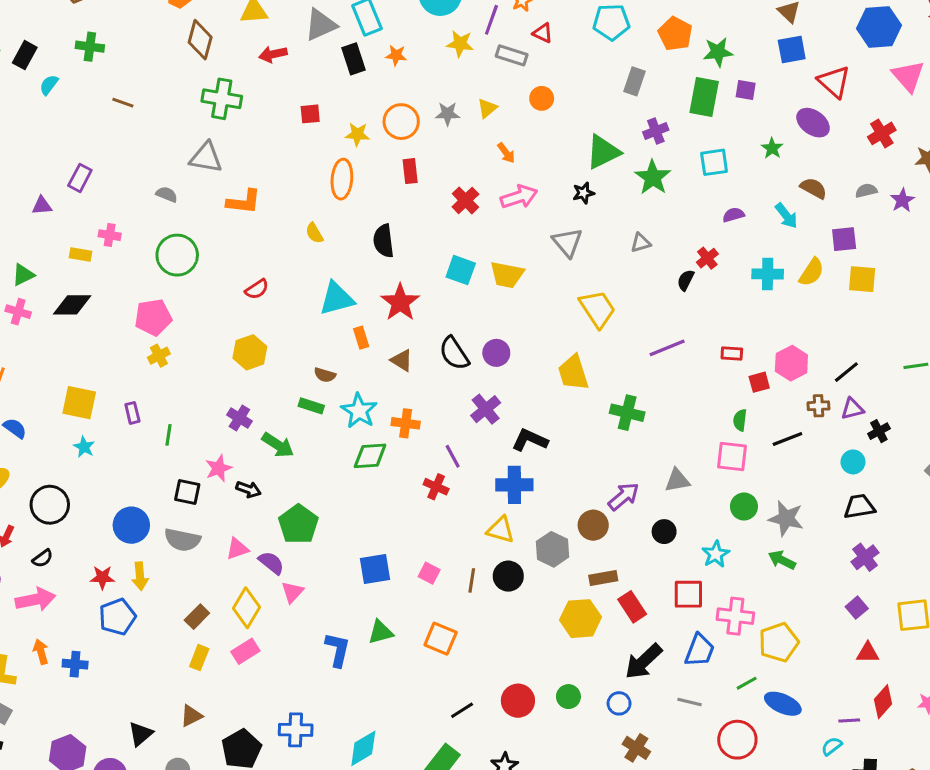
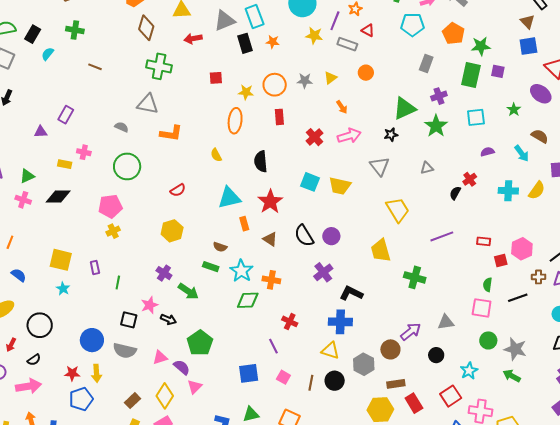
purple line: (453, 456) -> (273, 346), moved
red square: (688, 594) -> (451, 396), turned -35

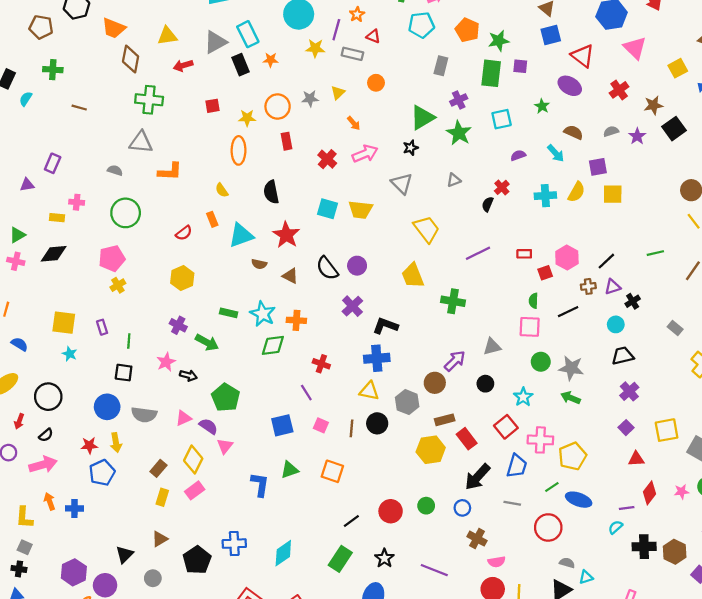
orange rectangle: (244, 224) -> (212, 219), moved
brown semicircle: (220, 247) -> (259, 264), moved
black square: (129, 320) -> (124, 373), moved

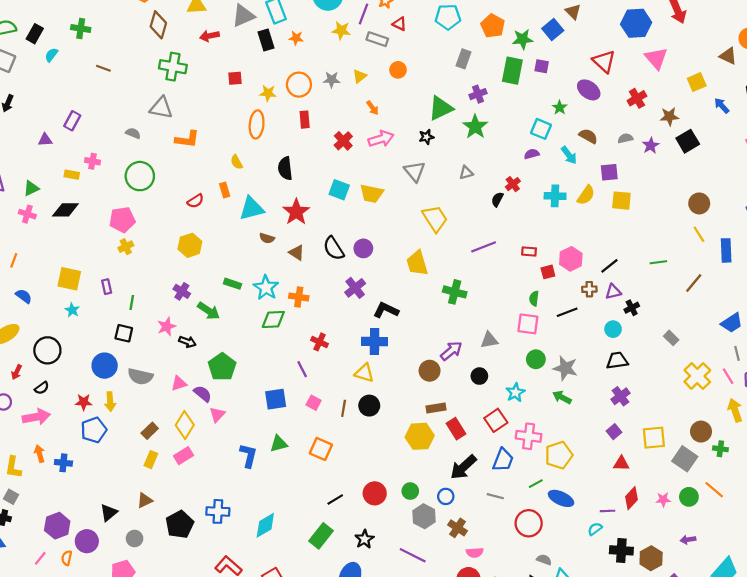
blue square: (551, 35) -> (553, 29), moved, turned -30
cyan square: (502, 119) -> (541, 129), moved, turned 30
gray hexagon: (407, 402) -> (424, 516), moved

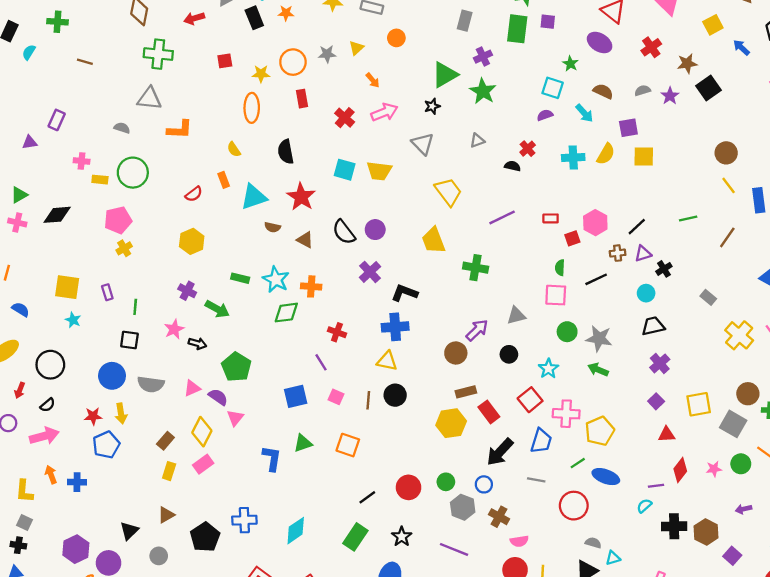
yellow rectangle: (72, 175) -> (100, 180), moved
black semicircle: (497, 199) -> (513, 166), turned 80

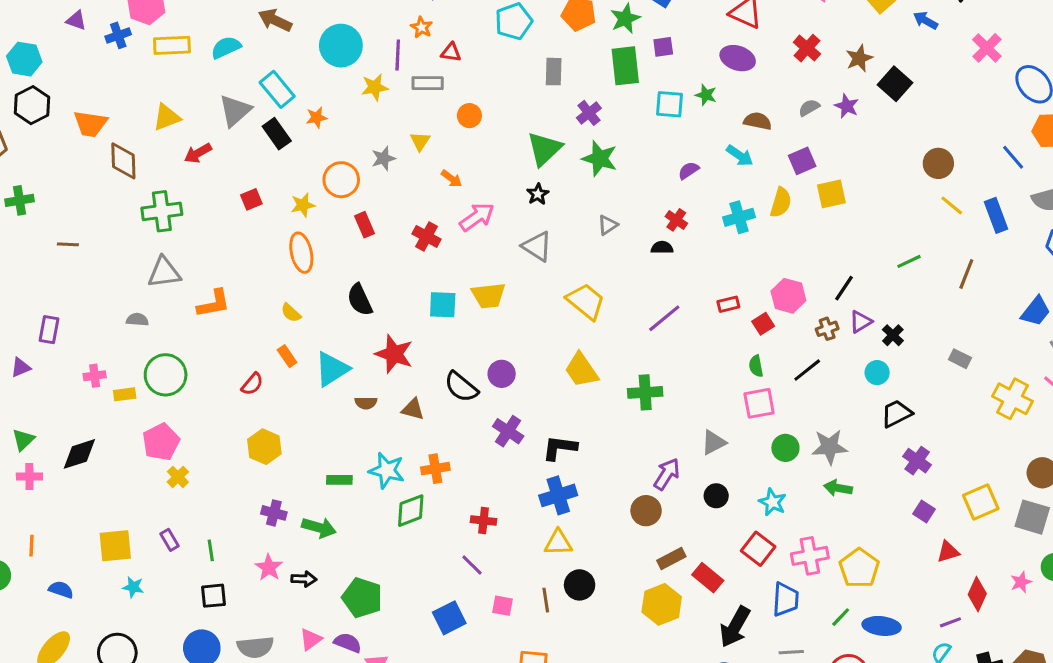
cyan square: (553, 88) -> (670, 104), moved

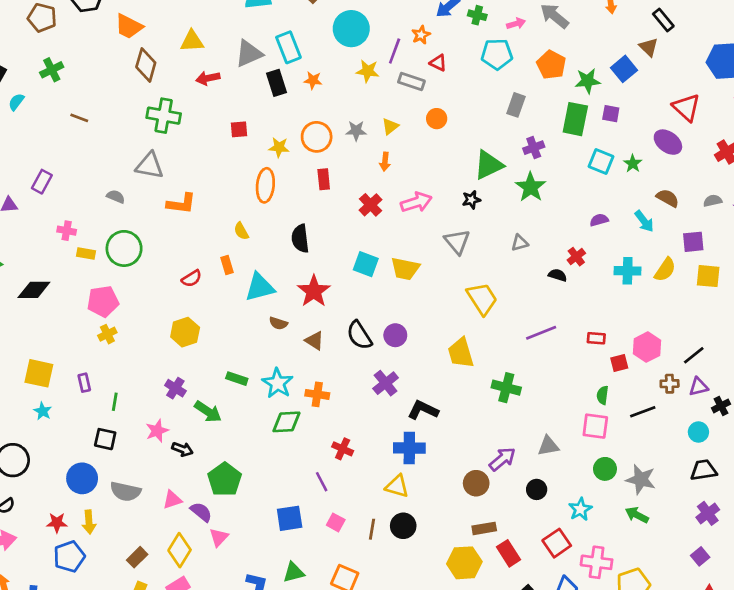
orange arrow: (452, 179) -> (385, 162), moved, turned 42
green cross: (20, 200) -> (52, 70), turned -35

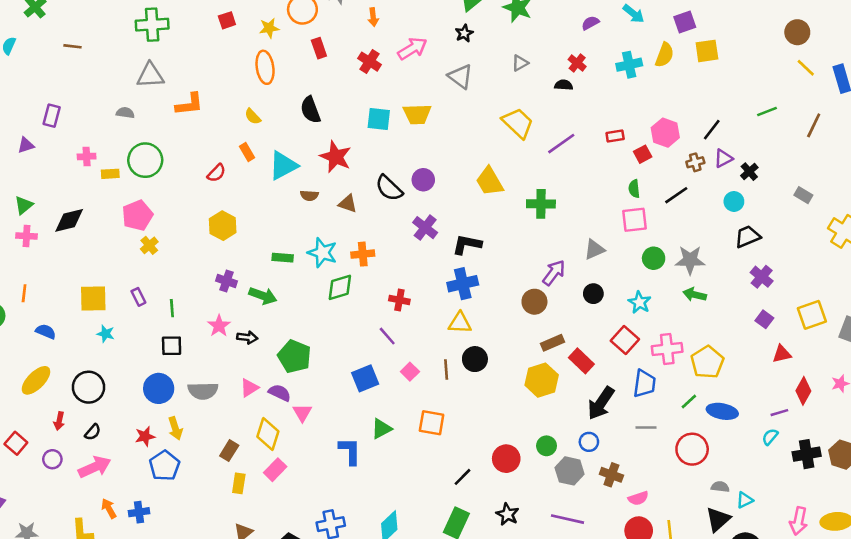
yellow trapezoid: (482, 299) -> (518, 123), moved
pink square: (336, 522) -> (410, 372), turned 30

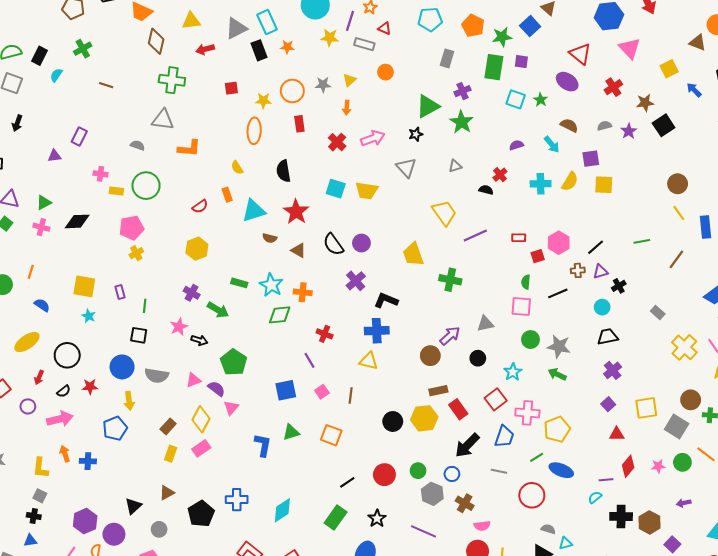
black circle: (475, 359) -> (393, 421), moved
red star: (145, 436) -> (90, 387), moved

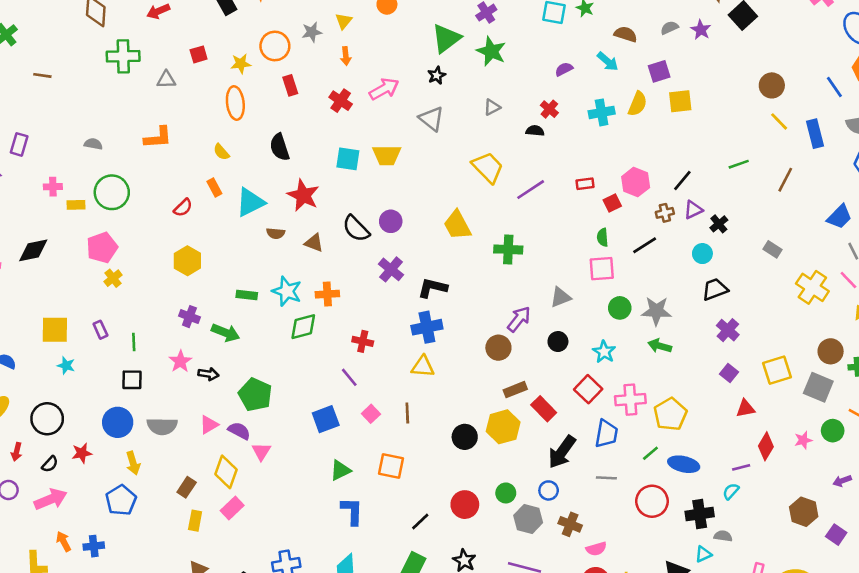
gray triangle: (163, 120) -> (166, 80), moved, size x0.7
blue L-shape: (263, 445) -> (352, 511), moved
black cross: (621, 517) -> (700, 514), moved
gray semicircle: (548, 529) -> (723, 536), moved

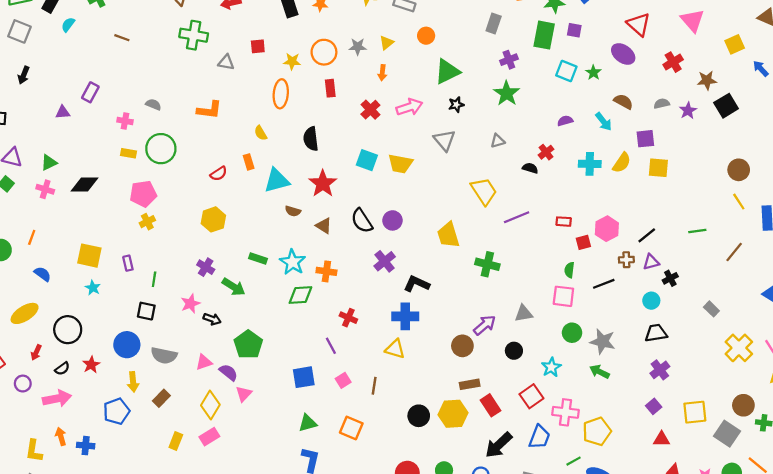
green triangle: (446, 38) -> (447, 72), moved
pink cross: (53, 187) -> (125, 121), moved
red star: (82, 453) -> (91, 365), turned -30
brown rectangle: (187, 487) -> (161, 398), moved

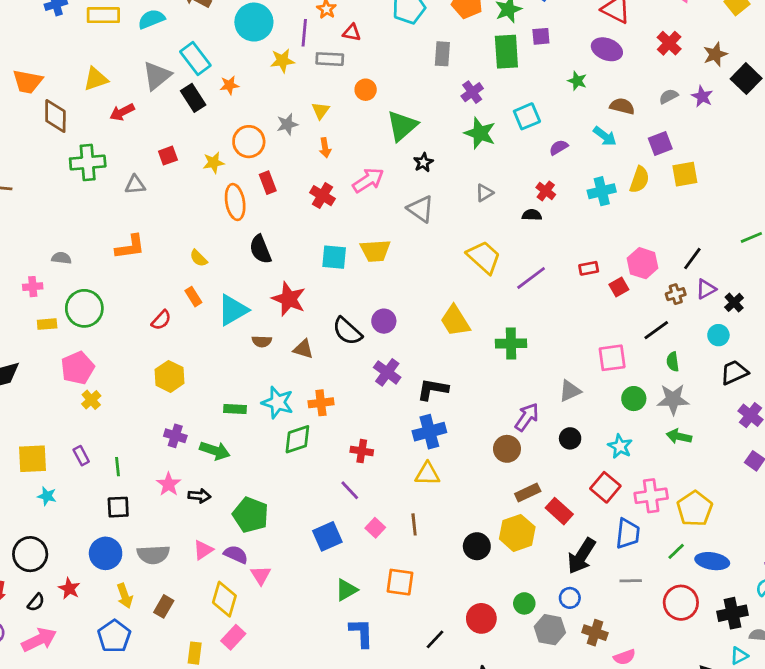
cyan square: (566, 71) -> (527, 116), moved, turned -30
orange ellipse: (281, 94) -> (235, 202), moved
green semicircle: (569, 270) -> (673, 362), moved

